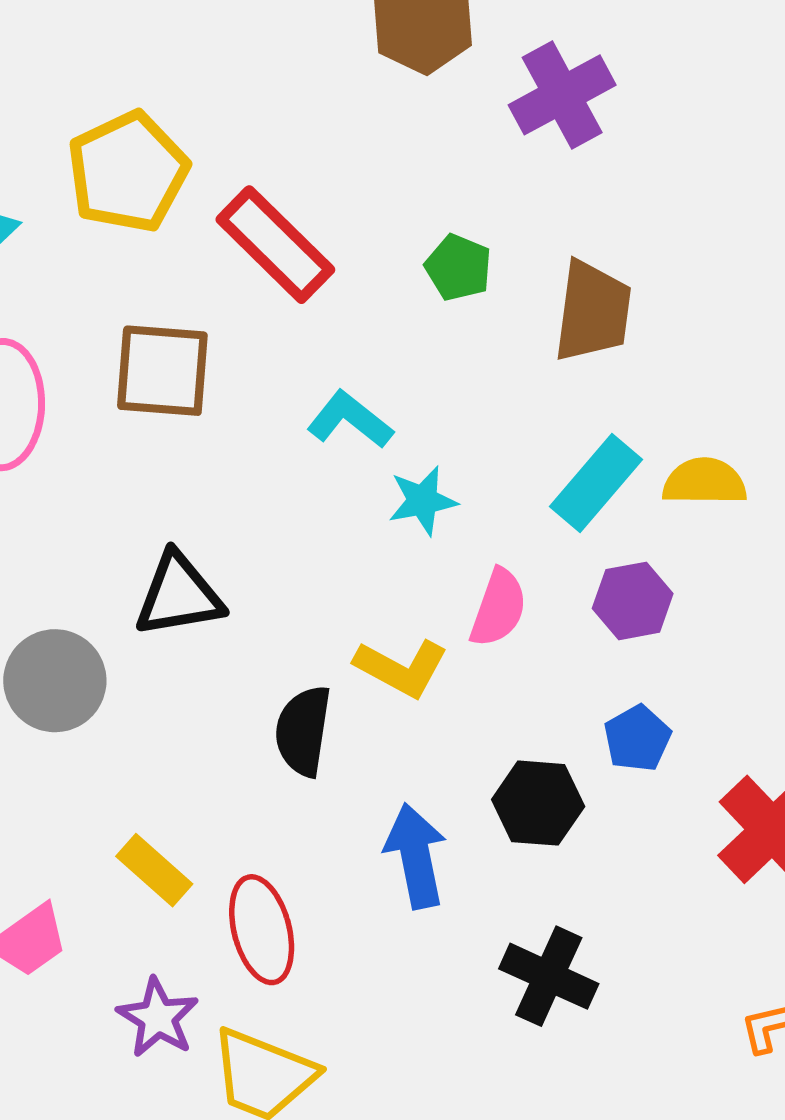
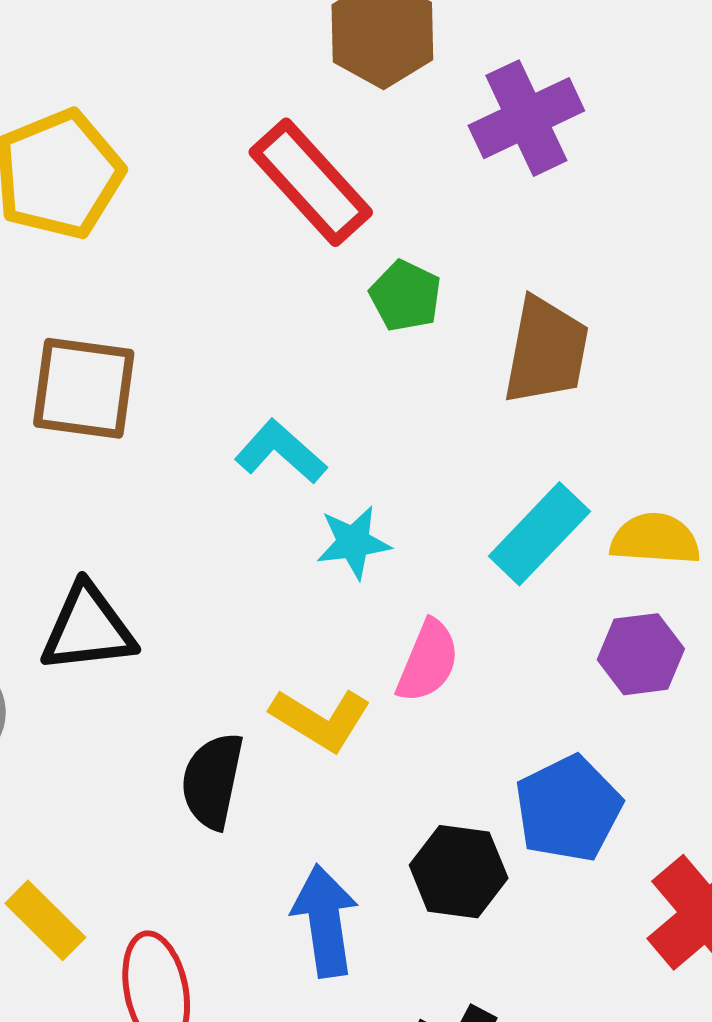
red rectangle: (275, 245) -> (311, 182), moved
purple hexagon: (633, 601) -> (641, 654), moved
blue pentagon: (637, 738) -> (568, 809), size x1.5

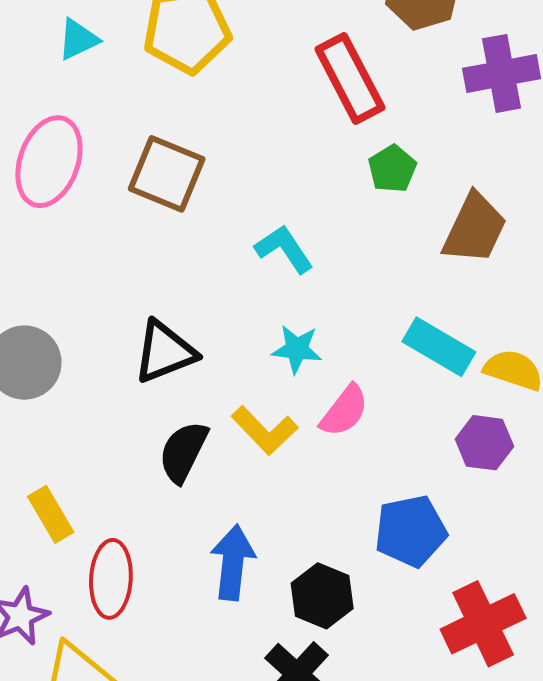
cyan rectangle: (539, 534) -> (439, 347), turned 62
cyan star: (353, 542) -> (297, 349), moved
black triangle: (88, 629) -> (165, 352), moved, turned -30
black hexagon: (459, 872) -> (322, 596), moved

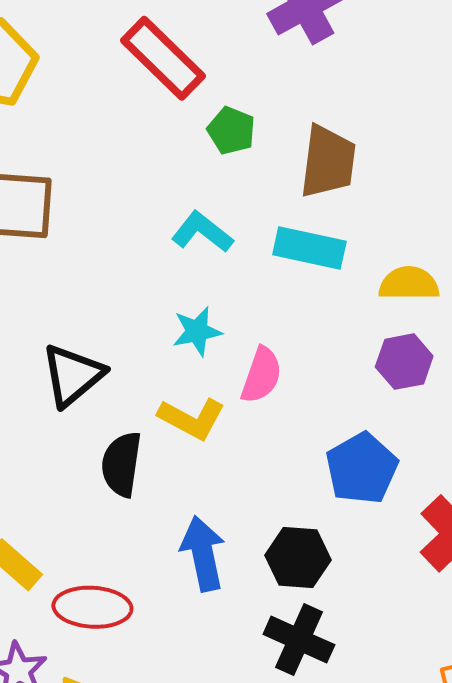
cyan L-shape: (284, 249) -> (202, 232), moved
cyan rectangle: (439, 347) -> (309, 248), moved
red ellipse: (111, 579) -> (92, 607), turned -72

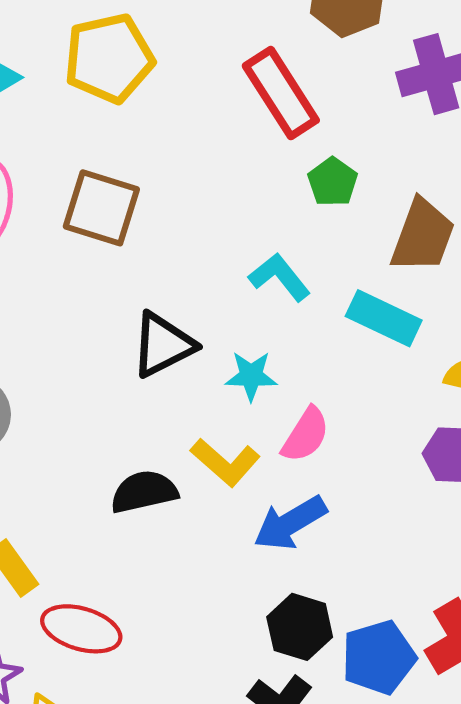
black triangle: (73, 375) -> (163, 345), moved
black semicircle: (121, 464) -> (144, 492), turned 56
blue pentagon: (362, 468) -> (379, 657), moved
blue arrow: (203, 554) -> (290, 523), moved, turned -122

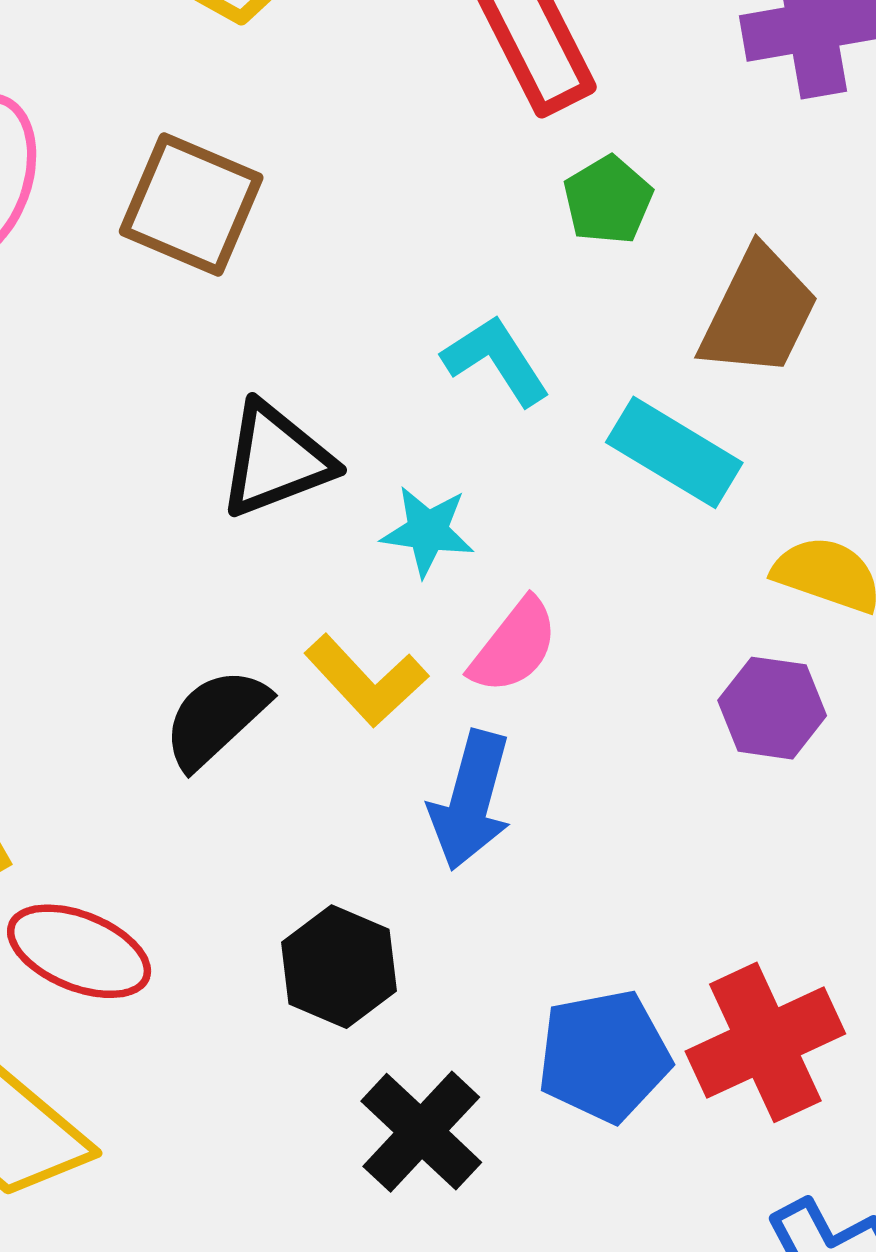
black semicircle: (144, 492) -> (216, 718), turned -36
blue arrow: (290, 523) -> (471, 800), turned -50
black hexagon: (300, 627) -> (339, 967), moved

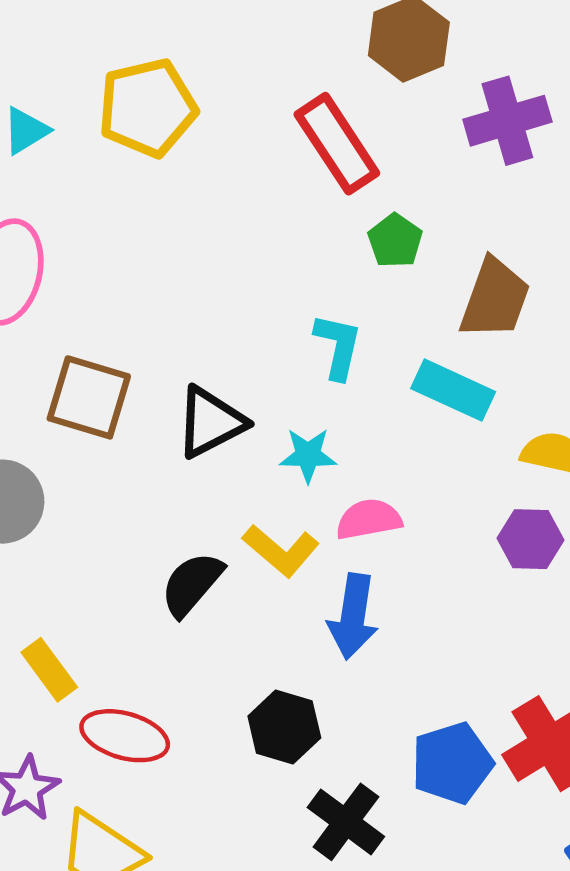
brown square: (191, 205) -> (89, 397), moved
cyan L-shape: (496, 360) -> (338, 346), turned 52
pink semicircle: (514, 646) -> (369, 519), turned -132

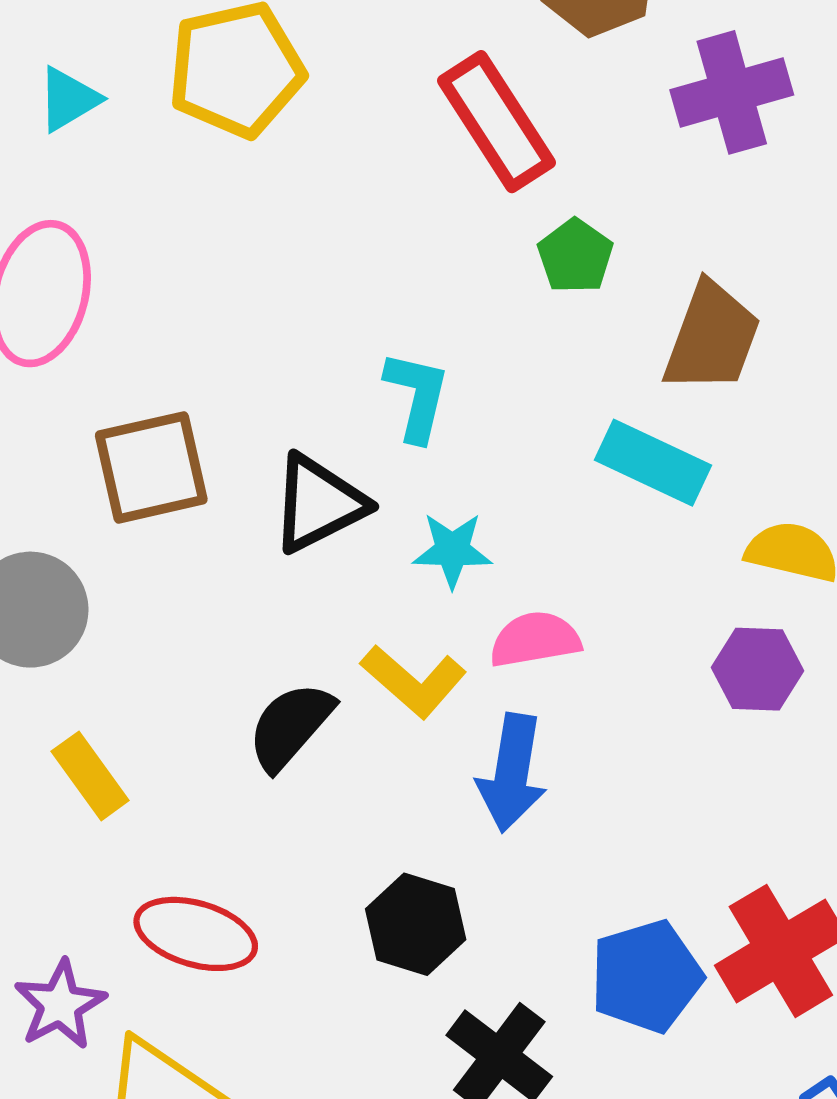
cyan L-shape: (338, 346) -> (417, 396), moved
brown square: (89, 397) -> (151, 467), turned -30
yellow rectangle: (49, 670) -> (90, 776), moved

